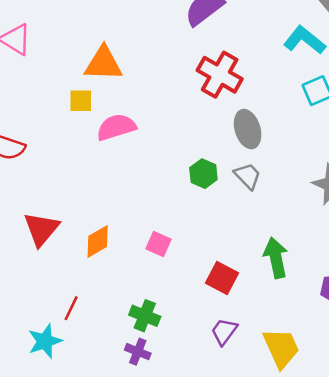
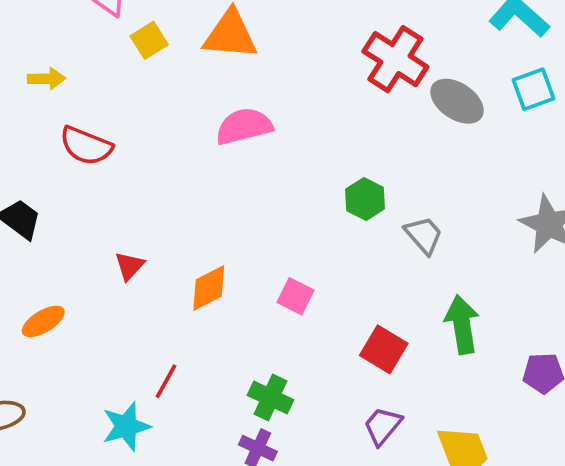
yellow square: (81, 101) -> (149, 40), moved, turned -35
gray ellipse: (248, 129) -> (457, 101), moved, turned -42
gray trapezoid: (248, 176) -> (424, 235), moved
red triangle: (41, 229) -> (129, 266), size x0.6

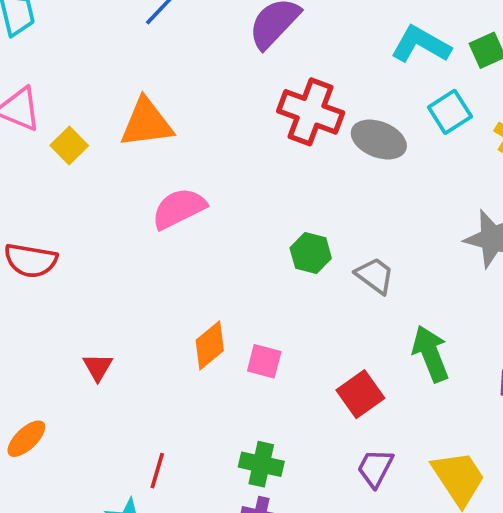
orange diamond: (209, 288) -> (210, 345), moved
red square: (384, 349) -> (360, 394), turned 36

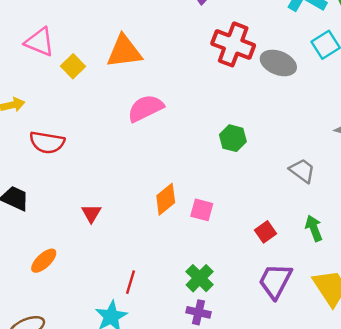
gray trapezoid: (375, 276) -> (302, 171), moved
green arrow: (430, 354) -> (314, 228), moved, size x0.7
red square: (360, 394) -> (265, 232), size x0.7
green cross: (261, 464) -> (200, 278), turned 32
purple trapezoid: (375, 468) -> (275, 281), size x1.4

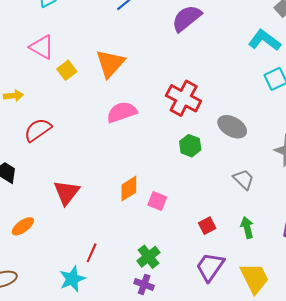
red cross: (233, 44) -> (184, 98), moved
orange triangle: (124, 51) -> (110, 63), turned -48
gray ellipse: (278, 63) -> (232, 127), moved
red semicircle: (47, 142) -> (38, 130), turned 128
red triangle: (91, 213) -> (67, 192), size x1.6

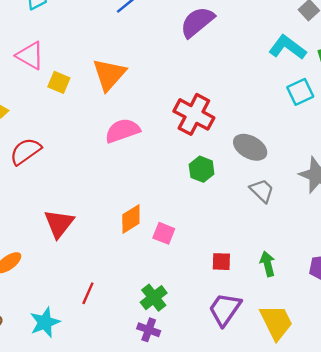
yellow square: (67, 70) -> (59, 82), turned -30
gray trapezoid: (244, 179) -> (262, 191), moved
red square: (207, 226) -> (221, 262), turned 30
cyan star: (72, 279) -> (45, 322), moved

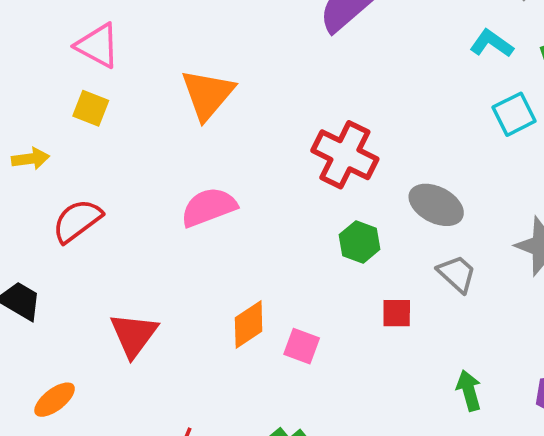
cyan L-shape: (287, 47) -> (492, 43), size x0.7
pink triangle: (30, 56) -> (98, 46), moved
yellow square: (59, 82) -> (91, 108), moved
pink semicircle: (123, 131) -> (209, 207), moved
red square: (221, 262) -> (397, 313), moved

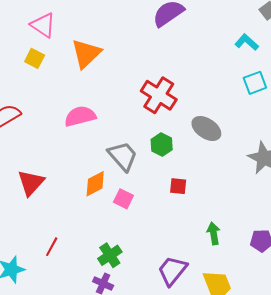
pink triangle: (98, 46) -> (43, 25), moved
yellow square: (91, 108) -> (35, 58), moved
gray trapezoid: (457, 274) -> (123, 156), moved, size x1.4

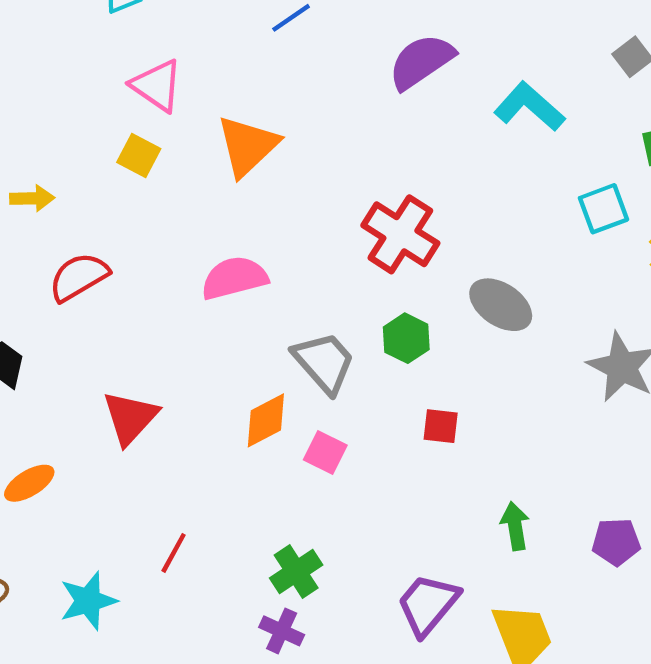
cyan L-shape: (247, 42) -> (529, 107), moved, size x1.4

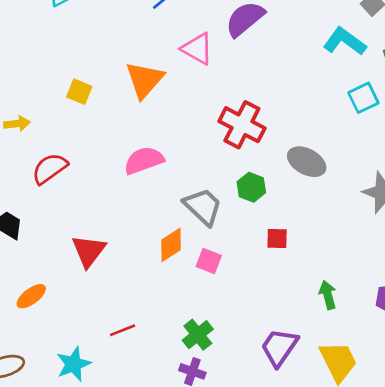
pink triangle: (157, 85) -> (197, 49), moved
cyan L-shape: (529, 107) -> (345, 41), moved
red line: (174, 553) -> (123, 330), turned 45

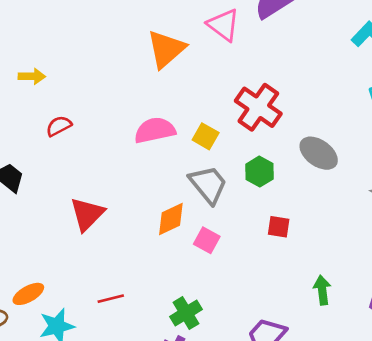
yellow square: (79, 92) -> (206, 136), moved
red semicircle: (50, 169) -> (59, 126), size x0.7
orange ellipse: (31, 296) -> (28, 294), moved

